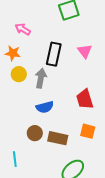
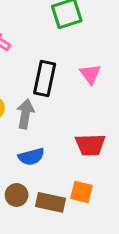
red trapezoid: (85, 99) -> (90, 145), turned -75
orange square: (88, 131) -> (81, 192), moved

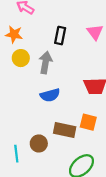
black rectangle: (45, 78) -> (60, 36), size x0.7
brown circle: (17, 195) -> (39, 143), moved

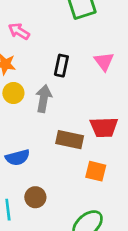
blue semicircle: (50, 95) -> (18, 157), moved
brown rectangle: (65, 130) -> (70, 140), moved

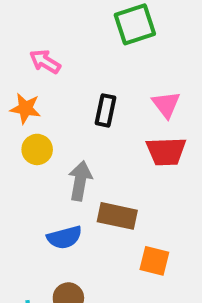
gray arrow: (44, 98) -> (80, 181), moved
red trapezoid: (104, 127) -> (166, 151), moved
blue semicircle: (18, 157) -> (64, 237), moved

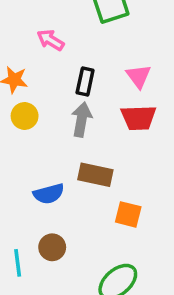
pink arrow: (45, 62) -> (50, 40), moved
gray arrow: (80, 181) -> (82, 119), moved

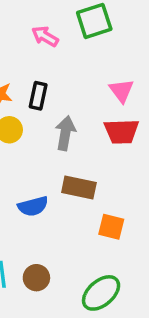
pink arrow: (50, 40) -> (45, 36), moved
black rectangle: (85, 81) -> (38, 96), moved
brown circle: (52, 247) -> (36, 278), moved

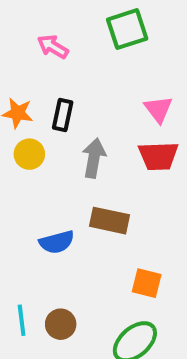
pink arrow: (45, 36) -> (53, 47), moved
orange square: (111, 227) -> (147, 283), moved

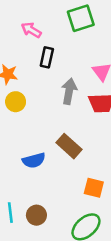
black rectangle: (63, 115) -> (47, 57), moved
gray arrow: (94, 158) -> (69, 91), moved
brown rectangle: (110, 221) -> (69, 146), turned 30

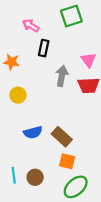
yellow circle: (16, 102) -> (18, 95), moved
brown rectangle: (69, 146) -> (62, 137), moved
orange square: (94, 188) -> (67, 161), moved

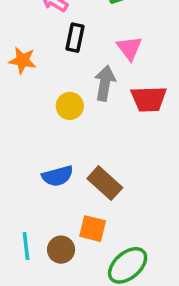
pink triangle: (88, 60) -> (129, 48), moved
yellow circle: (18, 95) -> (70, 106), moved
orange square: (67, 161) -> (93, 229), moved

